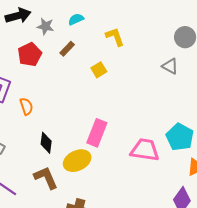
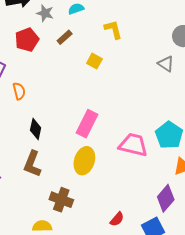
yellow square: (99, 70) -> (94, 61), turned -35
yellow ellipse: (77, 161) -> (84, 161), moved, turned -52
brown L-shape: (46, 178) -> (32, 164), turned -140

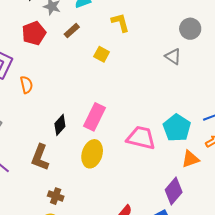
black diamond: (36, 129) -> (60, 125), moved, turned 30
brown cross: (61, 200) -> (56, 196), moved, size x0.7

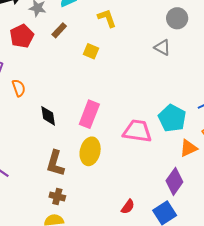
black diamond: (60, 125) -> (48, 116), moved, turned -45
brown L-shape: (40, 157) -> (55, 163), moved

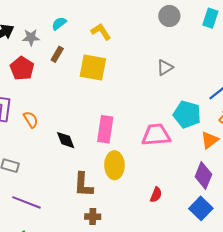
gray triangle: (162, 47) -> (165, 67), moved, turned -48
yellow square: (91, 51) -> (93, 67), size x1.8
red semicircle: (128, 207) -> (156, 195), moved

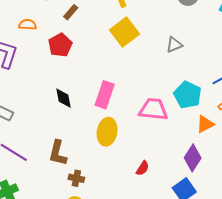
yellow square: (93, 67) -> (124, 32), moved, turned 32
red pentagon: (22, 68) -> (60, 45), moved
orange semicircle: (31, 120) -> (28, 25), moved, turned -66
brown L-shape: (83, 185) -> (58, 153), moved

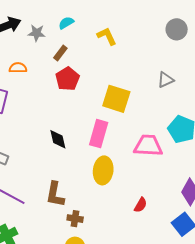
yellow square: (124, 32) -> (116, 99), moved, turned -32
red pentagon: (60, 45) -> (67, 79), moved

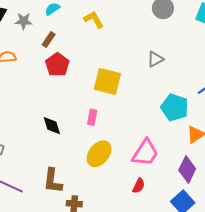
pink rectangle: (99, 134) -> (92, 117), size x0.6
pink trapezoid: (148, 146) -> (145, 153), moved, turned 124
yellow ellipse: (103, 170) -> (99, 154), turned 36

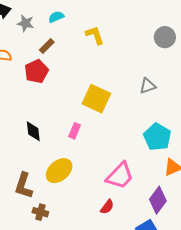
red pentagon: (57, 65) -> (36, 71), moved
yellow ellipse: (99, 154) -> (59, 171), moved

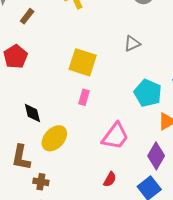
red pentagon: (36, 71) -> (15, 57), moved
black diamond: (33, 131) -> (32, 113), moved
pink rectangle: (75, 131) -> (84, 97), moved
red semicircle: (107, 207) -> (110, 179), moved

